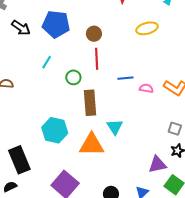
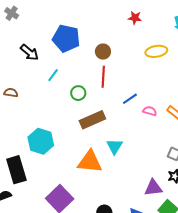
black arrow: (21, 28) -> (29, 52), moved
blue line: (125, 78) -> (130, 99), turned -35
brown rectangle: (90, 103) -> (92, 120), turned 65
cyan hexagon: (55, 130) -> (41, 141), moved

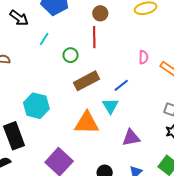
brown circle: (103, 52) -> (100, 13), moved
blue line: (130, 99) -> (121, 85), moved
pink semicircle: (150, 111) -> (143, 57), moved, turned 80
purple triangle: (153, 188) -> (131, 138), moved

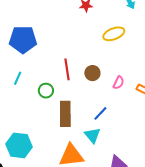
brown circle: (100, 13) -> (92, 73), moved
pink semicircle: (143, 57) -> (119, 83), turned 32
brown rectangle: (86, 81) -> (65, 114), turned -55

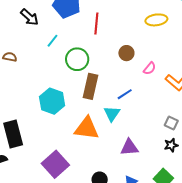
red line: (67, 69) -> (96, 24), moved
green circle: (46, 91) -> (77, 59), size x1.5
cyan hexagon: (19, 145) -> (52, 101), moved

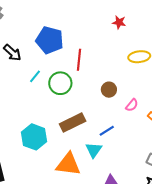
green circle: (77, 59) -> (60, 83), moved
brown rectangle: (90, 86) -> (73, 123), turned 50

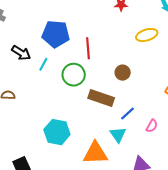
cyan line: (35, 76) -> (43, 64), moved
pink semicircle: (132, 105) -> (152, 126), moved
brown rectangle: (73, 123) -> (101, 98), moved, turned 55

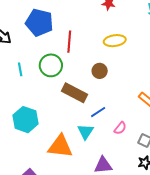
yellow ellipse: (147, 35) -> (115, 41), moved
cyan line: (43, 64) -> (20, 69), moved, turned -48

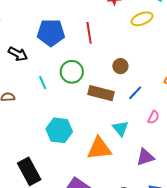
yellow ellipse: (115, 41) -> (142, 19), moved
red line: (69, 42) -> (89, 33), moved
blue line: (98, 112) -> (135, 93), moved

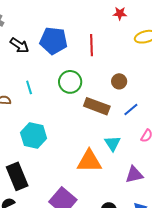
black arrow: (18, 54) -> (20, 45), moved
cyan line: (43, 83) -> (29, 87), moved
cyan hexagon: (59, 130) -> (34, 136), moved

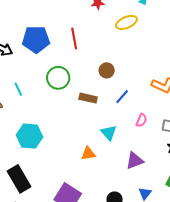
brown rectangle: (97, 106) -> (88, 98), size x0.7
orange triangle: (89, 161) -> (88, 154), size x0.6

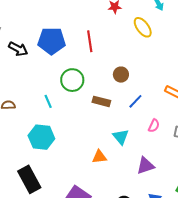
yellow ellipse: (127, 22) -> (143, 27), turned 75
cyan line: (18, 89) -> (48, 101), moved

